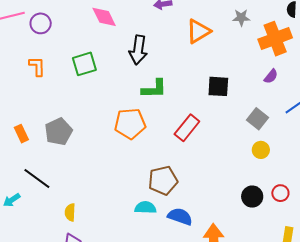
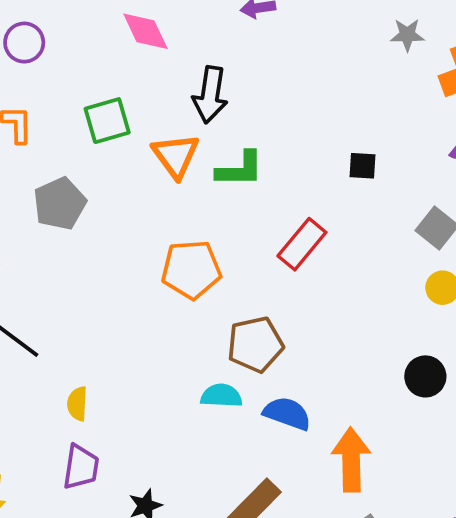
orange triangle: (198, 31) -> (176, 156), moved, turned -36
black square: (218, 86) -> (362, 166), size x0.7
orange pentagon: (130, 124) -> (191, 269), moved
gray pentagon: (59, 132) -> (60, 204), moved

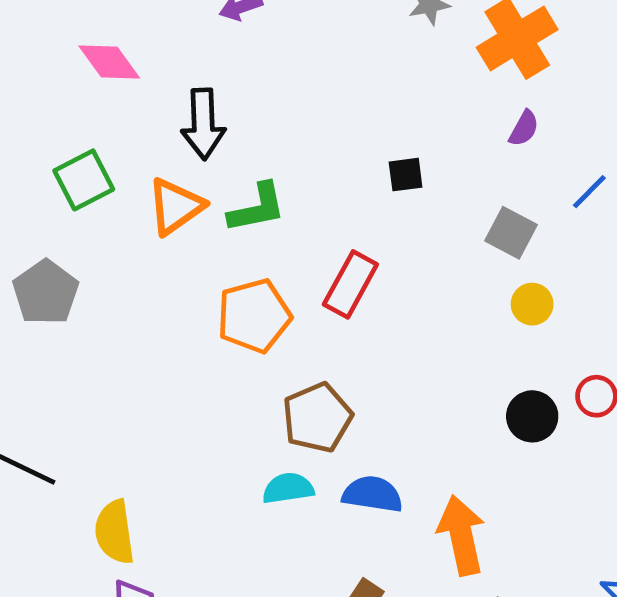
orange triangle: (176, 156) -> (176, 206), turned 42
orange pentagon: (191, 269) -> (254, 316), moved
yellow semicircle: (77, 404) -> (115, 532), size x1.5

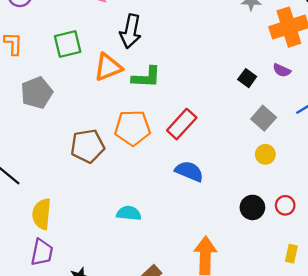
purple semicircle: (524, 128) -> (282, 70), turned 72
black square: (406, 175) -> (247, 78), moved, turned 30
brown pentagon: (317, 418) -> (88, 146), moved
blue semicircle: (372, 494) -> (189, 171), moved

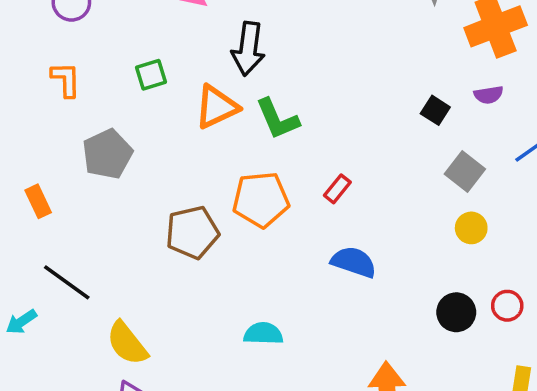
green square: (68, 44) -> (151, 75), size x0.7
purple semicircle: (282, 70) -> (489, 95), turned -30
green L-shape: (146, 77) -> (277, 119), turned 68
red rectangle: (182, 124) -> (337, 189), size x0.6
yellow semicircle: (42, 214) -> (127, 343), turned -40

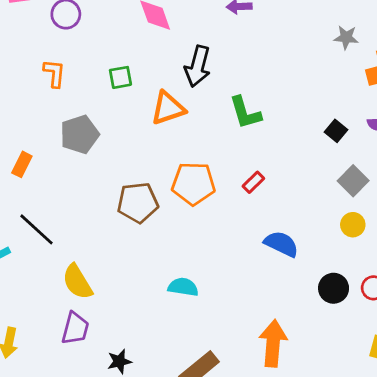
green L-shape: (277, 119) -> (245, 113), moved
orange rectangle: (38, 201) -> (22, 164), turned 45
blue semicircle: (354, 262) -> (281, 244), moved

